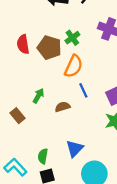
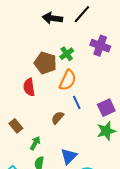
red semicircle: (23, 44) -> (29, 87), moved
green arrow: (38, 96) -> (35, 143), moved
brown semicircle: (63, 107) -> (58, 118), turned -32

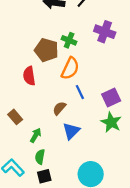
green cross: (67, 54) -> (69, 40), turned -32
green star: (106, 131) -> (111, 122), turned -30
blue triangle: (69, 156) -> (71, 131), moved

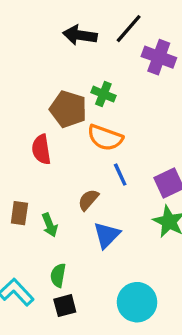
purple cross: (105, 32) -> (159, 57), moved
orange semicircle: (70, 68) -> (105, 138), turned 85
brown rectangle: (15, 117) -> (19, 213), turned 48
green arrow: (36, 135) -> (50, 225), moved, turned 128

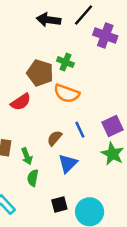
red semicircle: (41, 149) -> (21, 102), turned -115
blue line: (120, 175) -> (80, 130), moved
green semicircle: (58, 275) -> (33, 178), moved
black square: (65, 306) -> (59, 205), moved

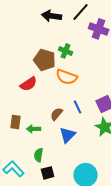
green arrow: (27, 156) -> (34, 129), turned 112
green semicircle: (33, 178) -> (39, 155), moved
black square: (59, 205) -> (48, 173), moved

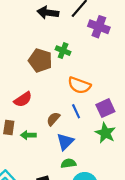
orange semicircle: (67, 77) -> (79, 85), moved
red semicircle: (29, 84) -> (23, 99), moved
green semicircle: (39, 155) -> (68, 163), moved, turned 72

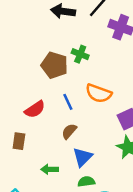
blue line: (76, 111) -> (68, 102), moved
green arrow: (28, 135) -> (50, 169), moved

